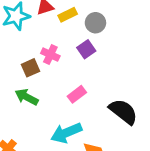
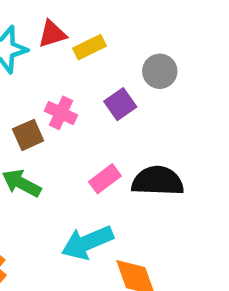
gray circle: (95, 23) -> (160, 71), moved
black semicircle: (123, 112) -> (158, 181), moved, turned -36

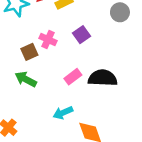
gray circle: (160, 71) -> (120, 12), moved
cyan arrow: (87, 242) -> (63, 113), size x0.7

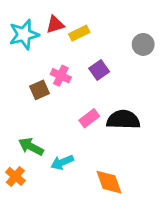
green arrow: (26, 79) -> (31, 147), moved
cyan arrow: (63, 113) -> (62, 162), moved

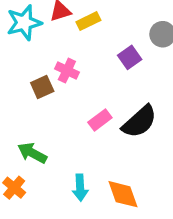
purple square: (99, 70) -> (130, 57), moved
black semicircle: (123, 120) -> (140, 122), turned 136
cyan arrow: (62, 162) -> (80, 188), moved, turned -70

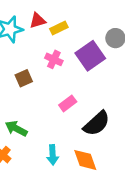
purple square: (130, 57) -> (90, 56), size x1.6
pink cross: (67, 71) -> (54, 59), moved
black semicircle: (140, 122) -> (97, 124), moved

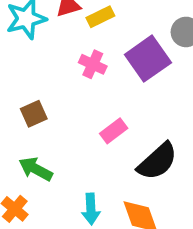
brown square: (24, 78) -> (34, 114), moved

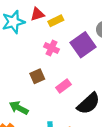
brown square: (34, 114) -> (37, 76), moved

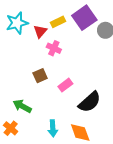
red triangle: (37, 14) -> (40, 31), moved, turned -32
purple square: (83, 45) -> (84, 18), moved

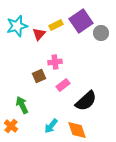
pink cross: (54, 48) -> (55, 62), moved, turned -32
green arrow: (22, 106) -> (22, 105), turned 36
cyan arrow: (53, 128) -> (51, 126), turned 42

